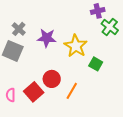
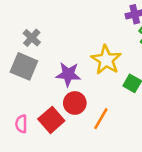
purple star: (47, 38) -> (68, 74), moved

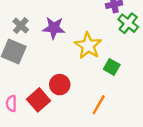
purple star: (68, 74) -> (54, 28), moved
orange line: (101, 119) -> (99, 105), moved

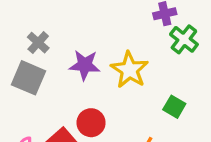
purple star: (54, 28) -> (85, 65), moved
green square: (112, 67) -> (174, 107), moved

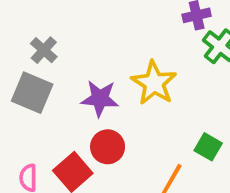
purple star: (85, 65) -> (100, 98), moved
green square: (174, 107) -> (208, 147), moved

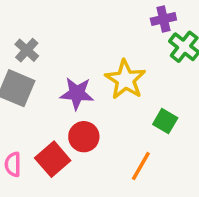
green square: (208, 147) -> (165, 121), moved

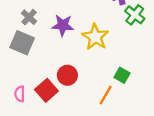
purple star: (77, 93) -> (63, 25), moved
green square: (165, 121) -> (122, 75), moved

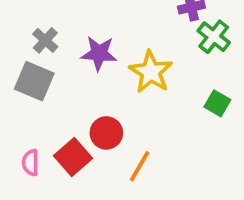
green square: (122, 75) -> (217, 103), moved
orange line: (106, 95) -> (140, 166), moved

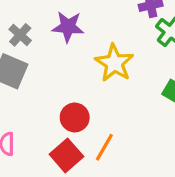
purple star: (99, 53) -> (68, 27), moved
red square: (73, 157) -> (66, 155), moved

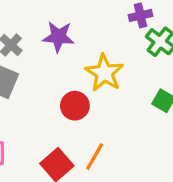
red circle: (75, 117) -> (75, 106), moved

